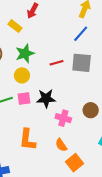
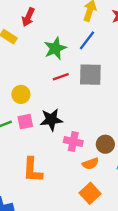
green star: (25, 54) -> (55, 48), moved
brown circle: (91, 110) -> (105, 144), moved
orange semicircle: (61, 145) -> (90, 164), moved, turned -72

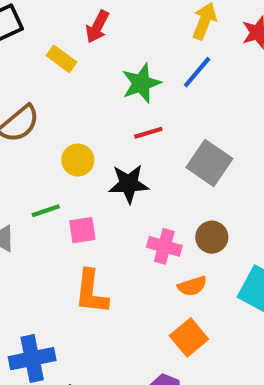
gray square: (90, 75) -> (209, 163), moved, turned 30
black star: (51, 120) -> (129, 184), moved
pink square: (25, 122) -> (82, 230), moved
brown circle: (105, 144) -> (212, 237), moved

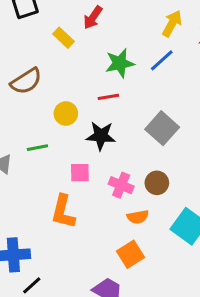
red line: (148, 133) -> (108, 97), moved
pink square: (82, 230) -> (80, 173), moved

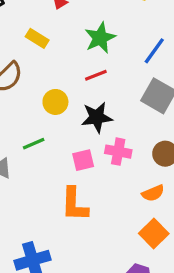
yellow rectangle: (64, 38) -> (37, 38), moved
blue line: (162, 60) -> (154, 51), moved
pink cross: (121, 185) -> (118, 152), moved

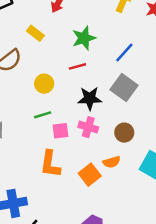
black star: (97, 117) -> (90, 98), moved
green line: (34, 144) -> (43, 115), moved
orange square: (154, 234) -> (90, 175), moved

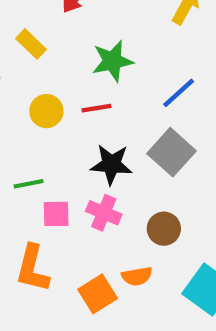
yellow circle: (44, 84) -> (46, 111), moved

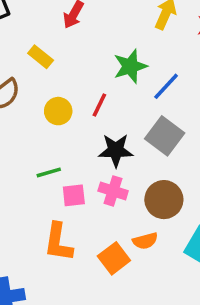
green star: (112, 61) -> (130, 66), moved
red line: (96, 108) -> (99, 105), turned -50
brown circle: (164, 229) -> (164, 200), size x1.4

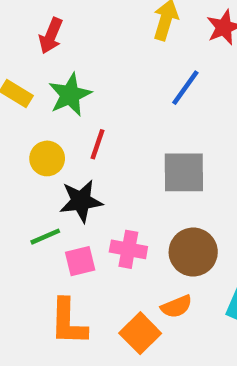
green star: (130, 66) -> (70, 95), moved
blue line: (166, 86) -> (185, 88), moved
gray square: (165, 136) -> (184, 172), turned -30
black star: (116, 150) -> (81, 201), moved

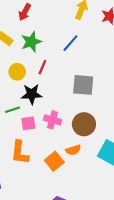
blue line: (185, 88) -> (70, 43), moved

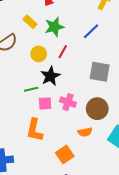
black star: (32, 94) -> (50, 76), turned -30
orange square: (54, 161) -> (65, 154), moved

